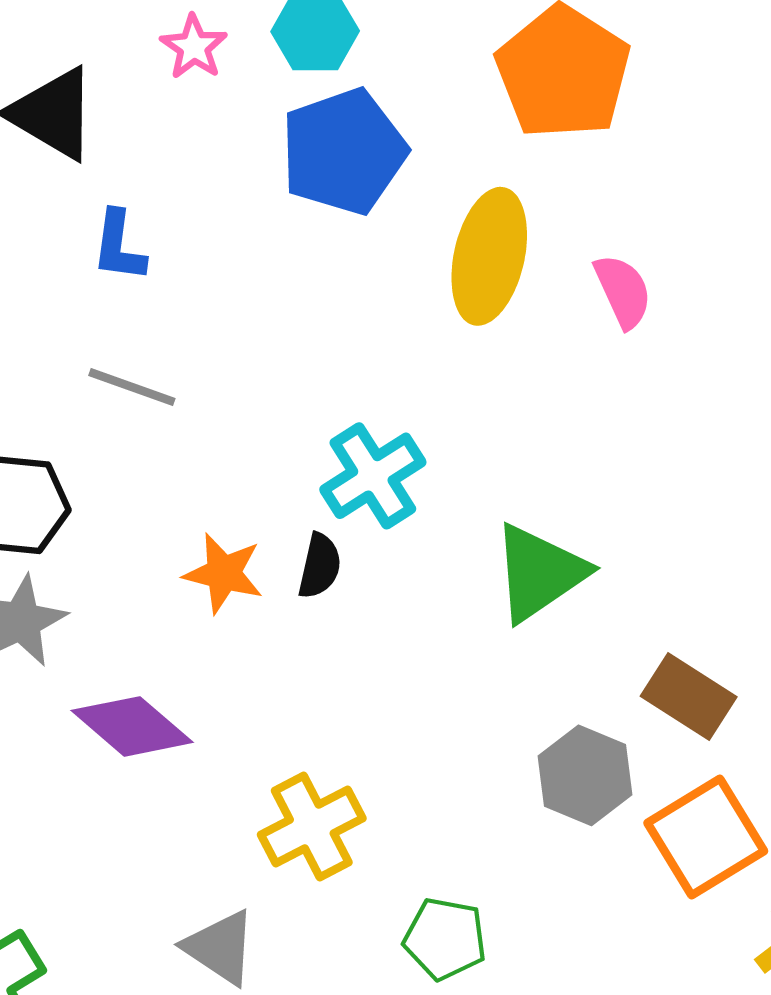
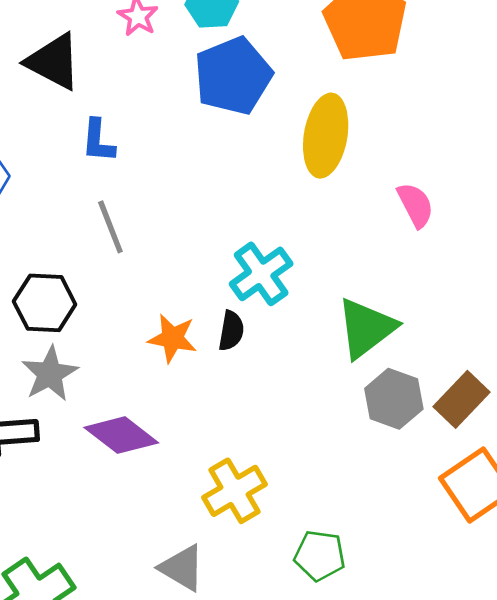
pink semicircle: (623, 291) -> (415, 205), moved
gray line: (132, 387) -> (110, 227), turned 52
brown rectangle: (689, 697) -> (462, 399), turned -76
gray hexagon: (585, 775) -> (394, 399), moved

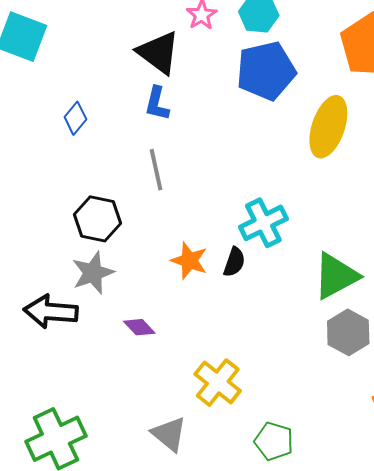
black triangle: (54, 62) -> (158, 53), moved
purple diamond: (121, 435) -> (139, 327), size x0.6
yellow cross: (235, 491) -> (218, 383), turned -30

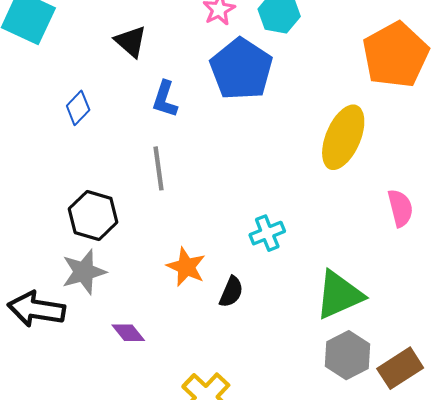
black triangle: (158, 53) -> (131, 41), moved, size x0.7
blue pentagon: (266, 71) -> (241, 69), moved, turned -30
cyan cross: (263, 223) -> (267, 233), size x0.7
black semicircle: (234, 262) -> (231, 292), moved

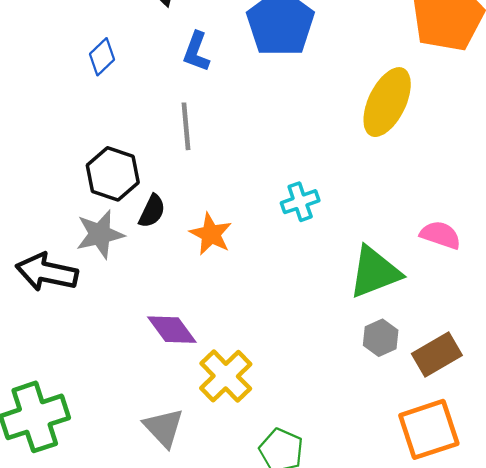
pink semicircle: (400, 208) -> (440, 235), moved, turned -60
black semicircle: (231, 292) -> (152, 211), moved
purple diamond: (128, 333) -> (172, 330), moved, size x1.4
gray hexagon: (348, 355) -> (381, 338), size x0.7

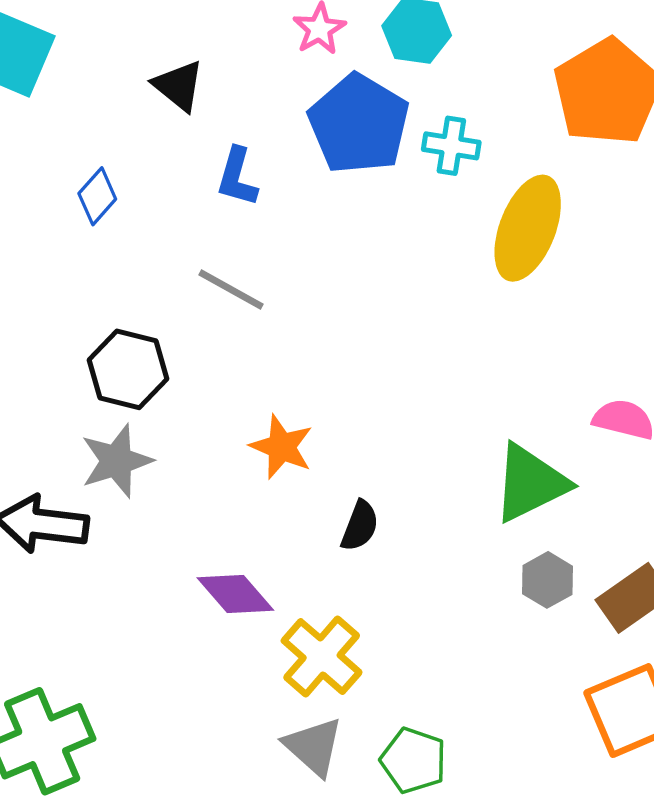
gray line: (186, 126) -> (231, 289), turned -51
cyan cross: (300, 202) -> (451, 146), moved, turned 33
black semicircle: (152, 211) -> (360, 526), moved
gray triangle: (164, 428) -> (314, 747), moved

